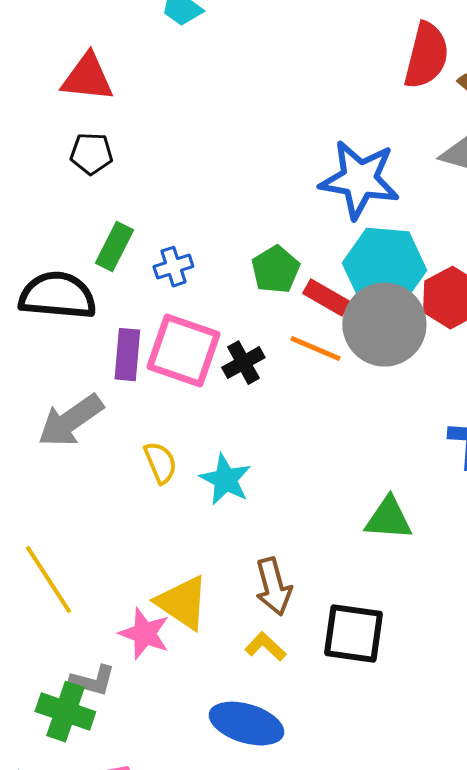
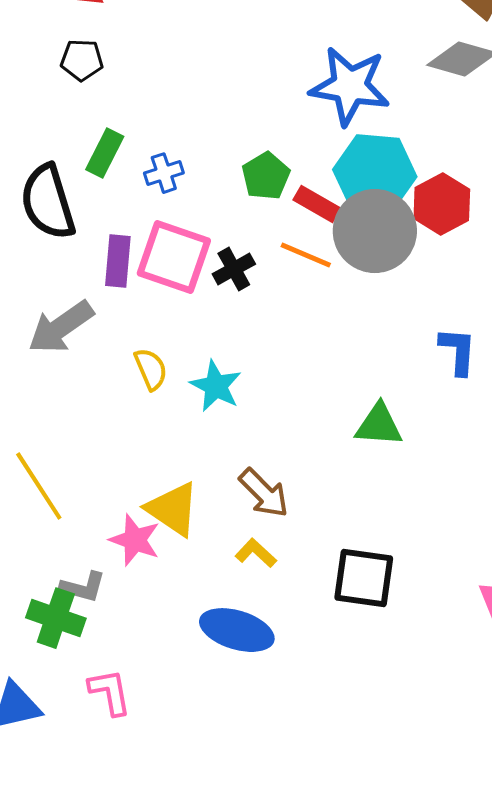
black semicircle: (57, 296) -> (48, 202), turned -112
brown arrow: (273, 587) -> (264, 493), turned -30
black square: (353, 634) -> (364, 578), moved

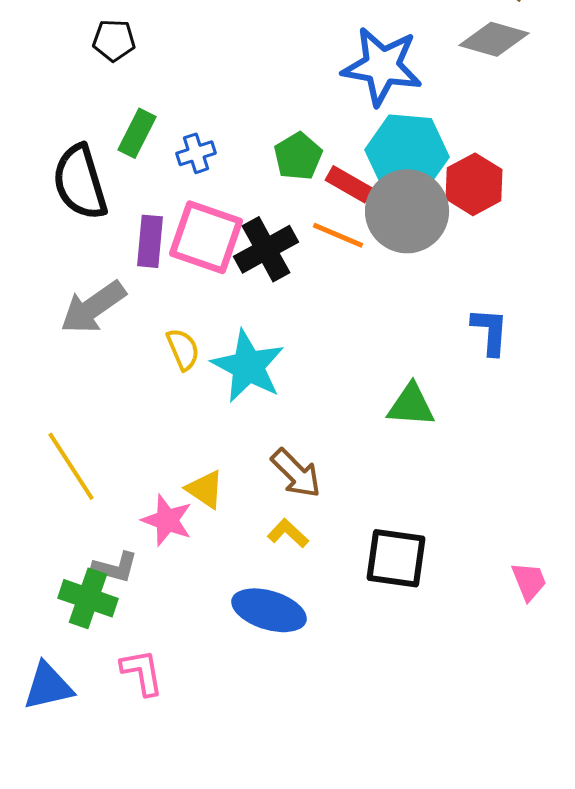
black cross: (234, 269) -> (266, 249), size x1.5
cyan star: (216, 386) -> (248, 366), size x1.4
yellow triangle: (173, 509) -> (205, 489), size x0.7

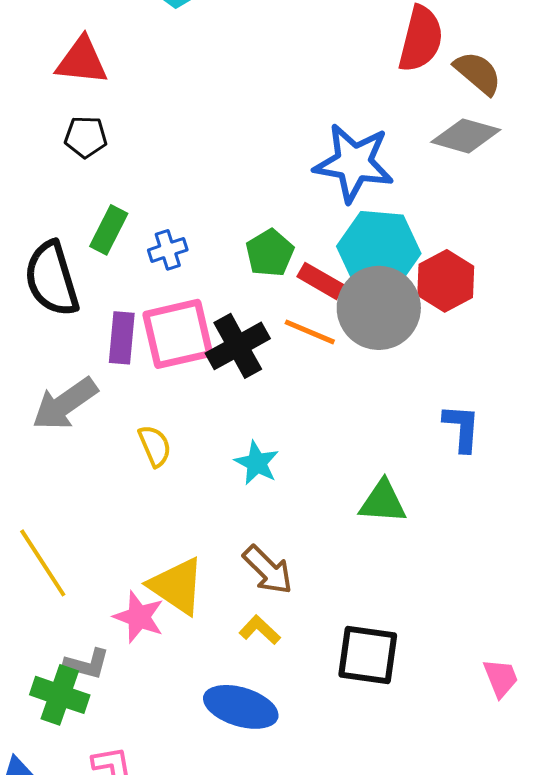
pink square: (206, 237) -> (178, 334), turned -32
cyan star: (248, 366) -> (257, 463), moved, size x0.6
yellow triangle: (205, 489) -> (177, 586), size x1.5

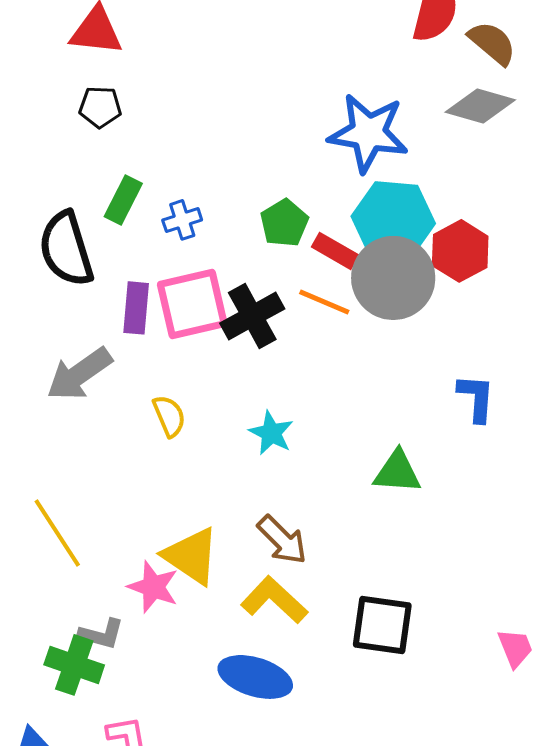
yellow L-shape: (260, 630) -> (274, 600), size x1.6

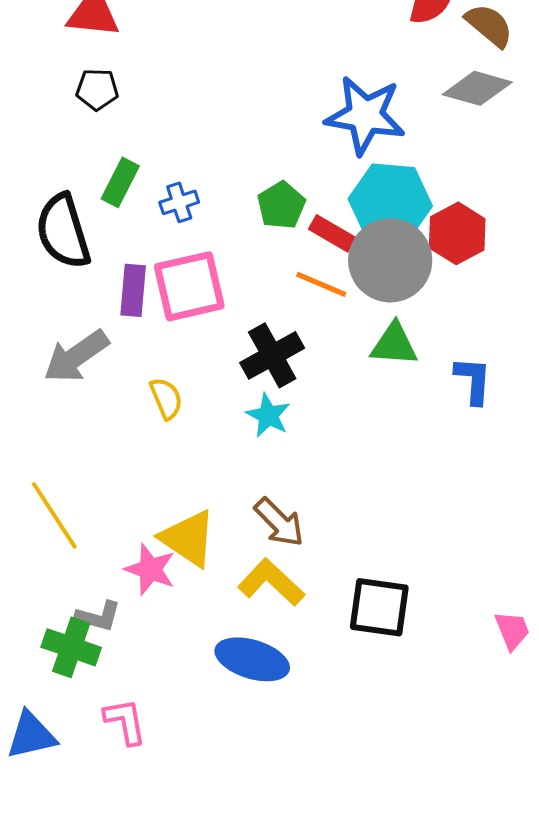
black cross: (252, 316) -> (272, 355), moved
green triangle: (397, 472) -> (394, 344), moved

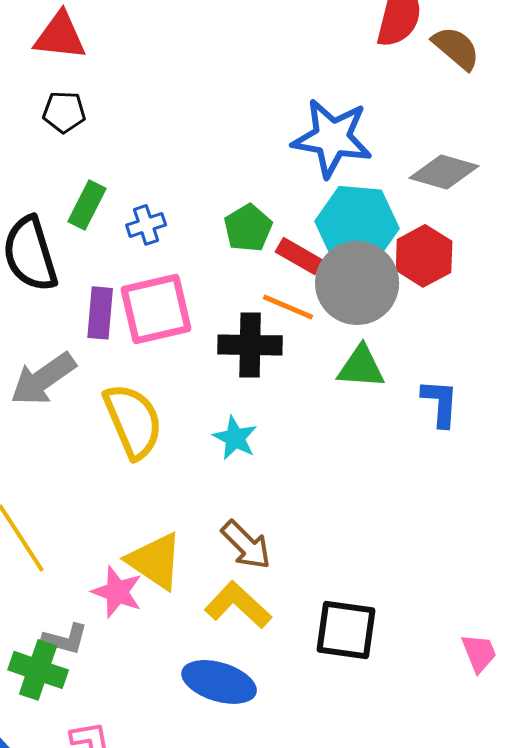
gray diamond: (477, 88) -> (444, 172), moved
black cross: (272, 355) -> (250, 345), moved, turned 30
yellow semicircle: (166, 398) -> (133, 421), size x1.8

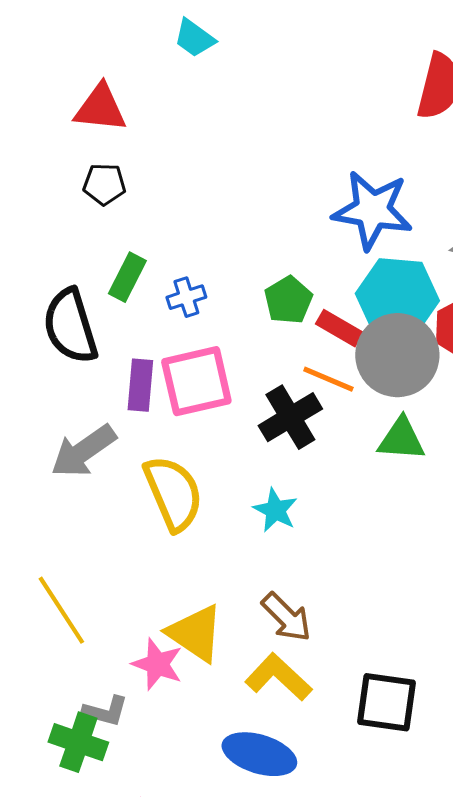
black cross: (250, 345) -> (290, 417), turned -32

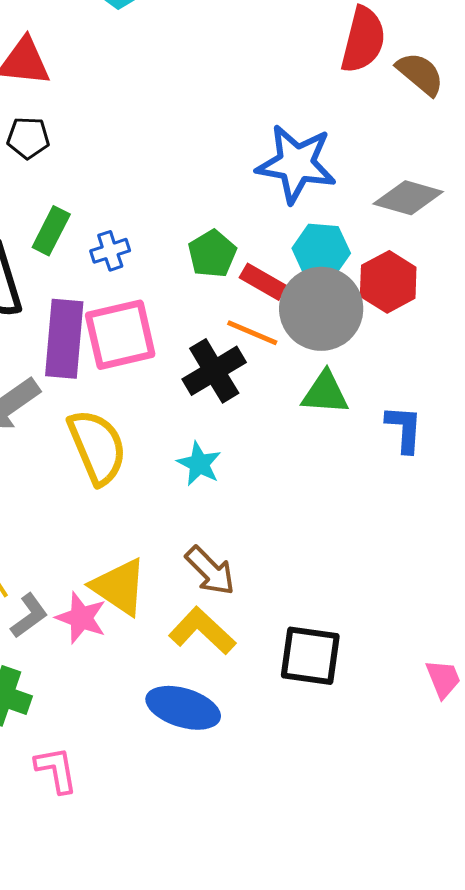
cyan hexagon: (397, 297) -> (321, 251), size x0.7
purple rectangle: (140, 385) -> (64, 339), size x1.5
gray L-shape: (105, 711) -> (29, 616), moved, turned -51

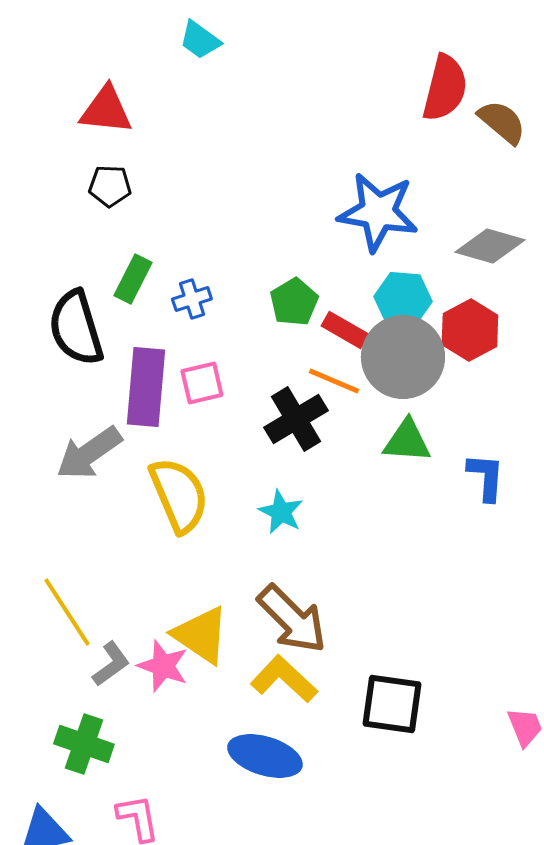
pink square: (120, 335) -> (202, 383), size x0.6
brown arrow: (210, 571) -> (292, 619), size x1.4

